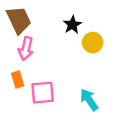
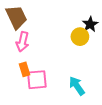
black star: (72, 25) -> (90, 24), moved
orange rectangle: (18, 79) -> (25, 69), moved

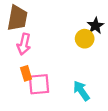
brown trapezoid: (16, 17) -> (17, 18), turned 35

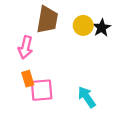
brown trapezoid: (17, 18) -> (47, 20), moved
yellow circle: (85, 39) -> (83, 25), moved

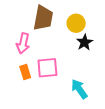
black star: (102, 28) -> (85, 42), moved
pink square: (42, 90) -> (47, 68), moved

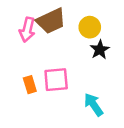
brown trapezoid: (43, 18) -> (51, 21), turned 55
pink arrow: (23, 43) -> (27, 30), moved

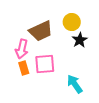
brown trapezoid: (51, 21) -> (41, 31), moved
pink arrow: (27, 30) -> (22, 49), moved

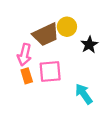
yellow circle: (72, 22) -> (67, 27), moved

